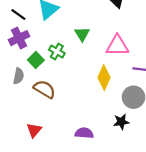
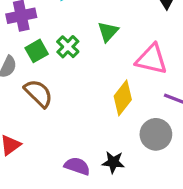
black star: (121, 122) -> (113, 162), moved

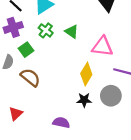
green triangle: (108, 32) -> (72, 32), turned -32
green cross: (68, 47) -> (46, 30), moved
black star: (113, 162) -> (84, 100), moved

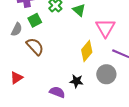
pink triangle: (102, 46) -> (105, 28), turned 45
black star: (84, 100) -> (76, 81), moved

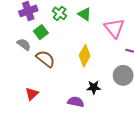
gray semicircle: (17, 29) -> (24, 44), turned -72
yellow diamond: (87, 51) -> (85, 56), moved

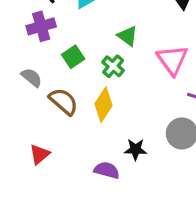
green cross: (60, 13) -> (113, 66), moved
green square: (41, 32) -> (73, 57), moved
yellow diamond: (85, 56) -> (104, 105), moved

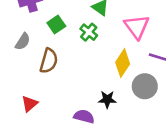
gray semicircle: (32, 77) -> (23, 42), turned 84
brown semicircle: (64, 101) -> (49, 61), turned 65
yellow diamond: (104, 105) -> (123, 63), moved

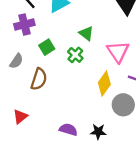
black star: (107, 99) -> (98, 132), moved

